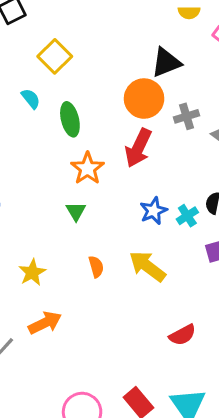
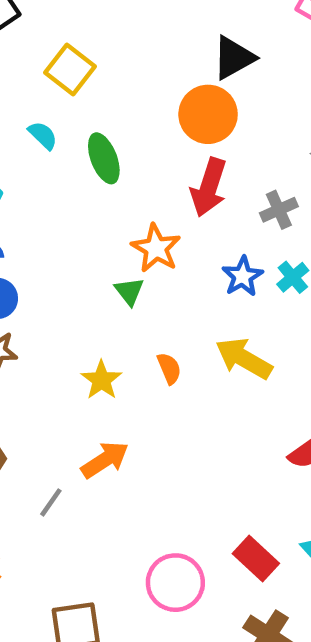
gray cross: (187, 116) -> (279, 210), moved
orange star: (87, 168) -> (156, 248), moved
yellow star: (32, 272) -> (101, 380), moved

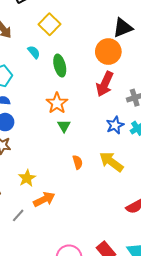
orange star: (156, 248) -> (57, 103), moved
yellow star: (101, 380) -> (27, 178), moved

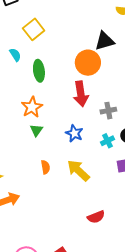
red arrow: (105, 84) -> (81, 94), turned -40
blue star: (115, 125) -> (74, 133), moved, turned -30

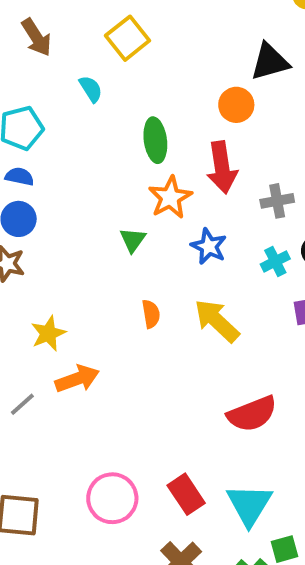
orange circle: (88, 63) -> (236, 105), size x0.7
green ellipse: (39, 71) -> (155, 140), moved
orange star: (32, 107) -> (170, 197), moved
red semicircle: (96, 217) -> (252, 414), size x1.4

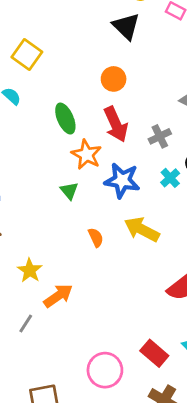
black triangle: (270, 62) -> (126, 26), moved, turned -44
blue star: (209, 246) -> (122, 180), size x1.4

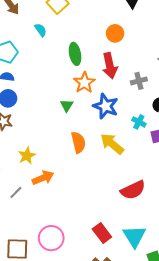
cyan cross: (170, 178) -> (139, 122), moved, turned -32
orange semicircle: (96, 237) -> (78, 142), size x1.5
pink circle: (105, 370) -> (51, 238), moved

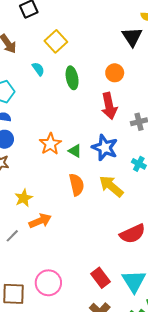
green ellipse: (75, 54) -> (72, 78), moved
orange star: (84, 83) -> (50, 144), moved
green triangle: (67, 105) -> (75, 151), moved, turned -32

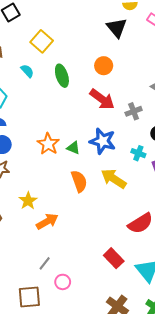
red arrow: (109, 106) -> (102, 99), turned -35
gray line: (12, 236) -> (45, 263), moved
red rectangle: (101, 278) -> (114, 258), moved
pink circle: (48, 283) -> (63, 282), size x0.6

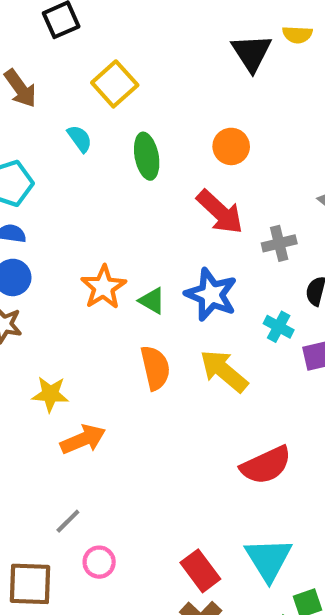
black triangle: (117, 28) -> (252, 53), moved
yellow star: (28, 201) -> (50, 394), turned 30
red rectangle: (114, 258) -> (200, 571), moved

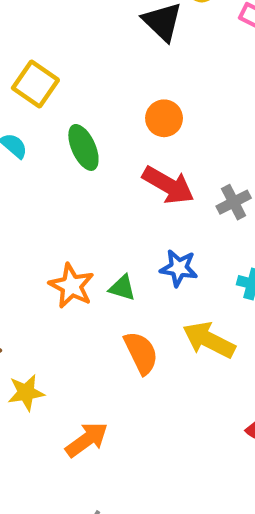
blue star: (211, 295) -> (179, 268), size x0.7
yellow star: (50, 394) -> (26, 393), moved

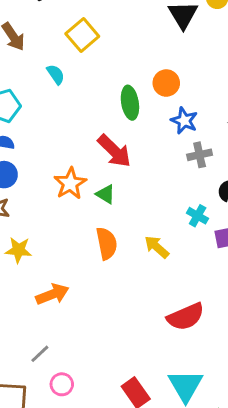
green ellipse: (83, 147) -> (130, 103), moved
red arrow: (168, 185) -> (114, 151), moved
blue star: (179, 268) -> (184, 121), moved
yellow arrow: (209, 340) -> (157, 247), size x0.7

